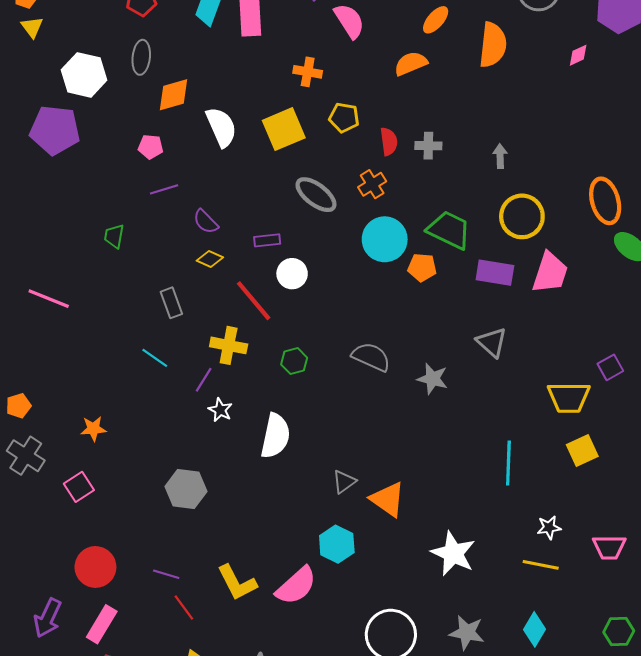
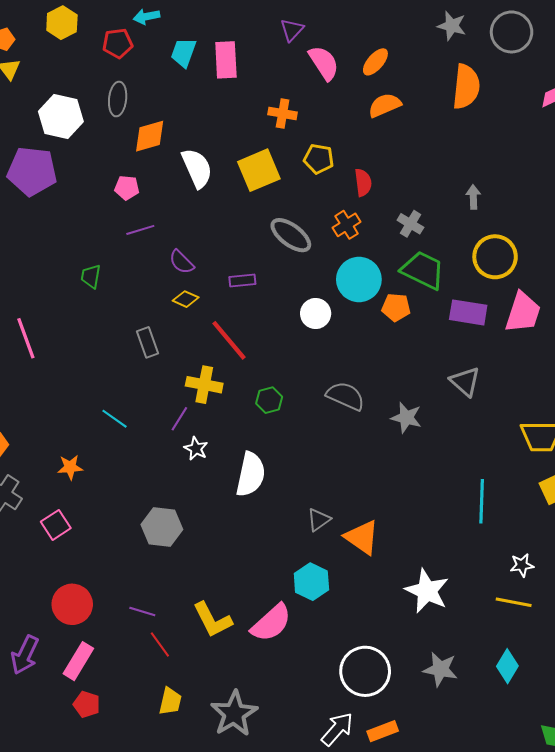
orange ellipse: (436, 20) -> (375, 62), moved
gray cross: (428, 146) -> (410, 224), moved, turned 30
white circle: (292, 274) -> (316, 313), moved
pink line: (49, 299) -> (26, 338), turned 48
cyan line: (155, 358) -> (115, 419), moved

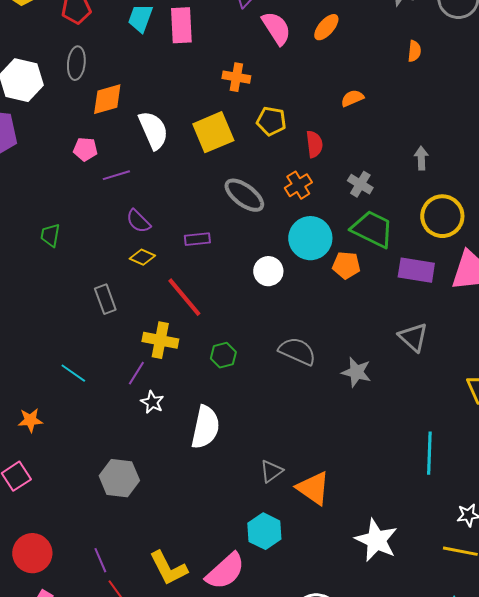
orange semicircle: (466, 87) -> (414, 51), size x0.5
orange semicircle: (385, 105) -> (352, 98), moved, size x0.7
purple line: (140, 230) -> (116, 175), moved
purple line: (142, 612) -> (100, 560), turned 50

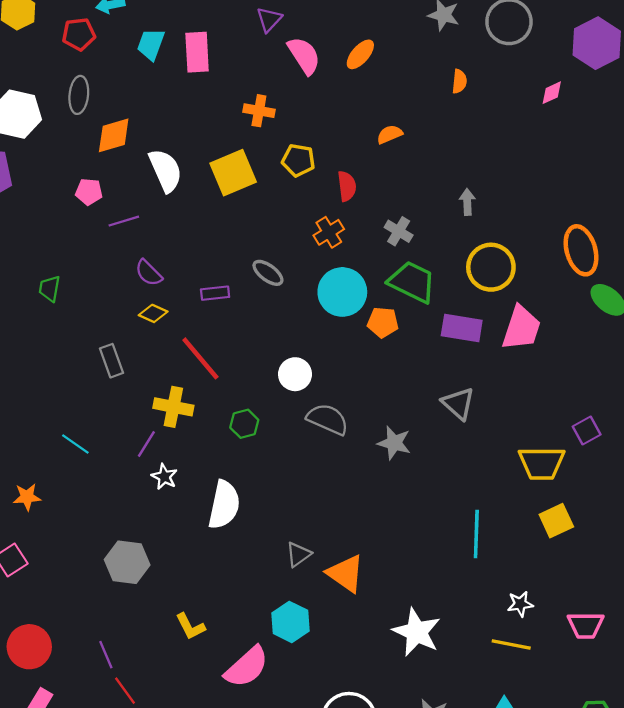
gray ellipse: (244, 195) -> (268, 273), moved, size x0.7
white circle: (268, 271) -> (295, 374), moved
yellow L-shape: (168, 568) -> (190, 626), moved, size x0.7

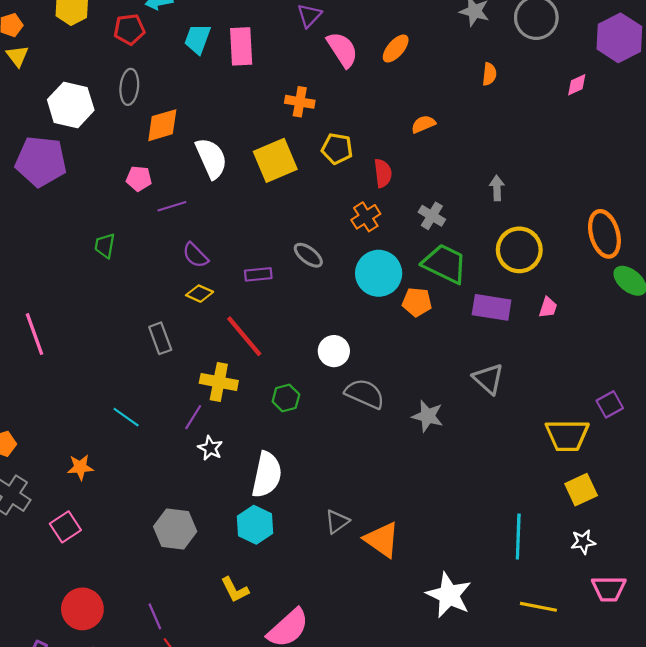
green trapezoid: (50, 289) -> (105, 246), moved
pink trapezoid: (521, 328) -> (548, 307), size x0.5
cyan line: (476, 534) -> (518, 536), moved
white star: (520, 604) -> (583, 542), moved
cyan hexagon: (291, 622) -> (255, 525), moved

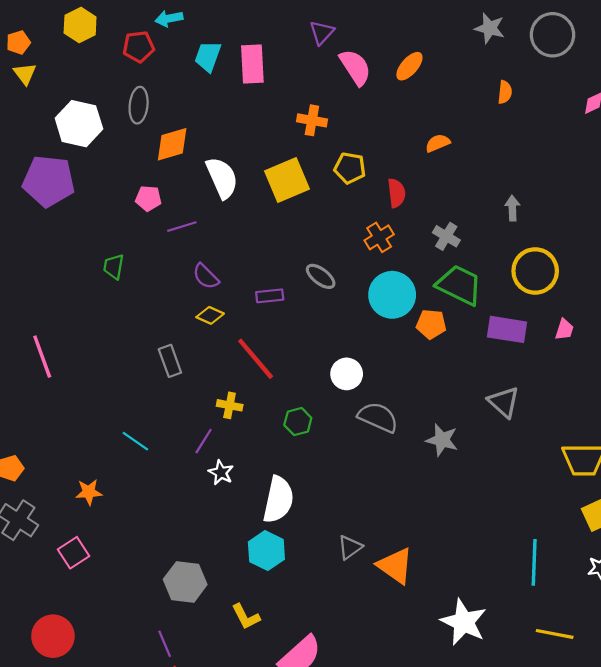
yellow cross: (219, 382) -> (230, 405), size x0.7
gray hexagon: (175, 529) -> (185, 582), moved
red circle: (82, 609) -> (53, 636), moved

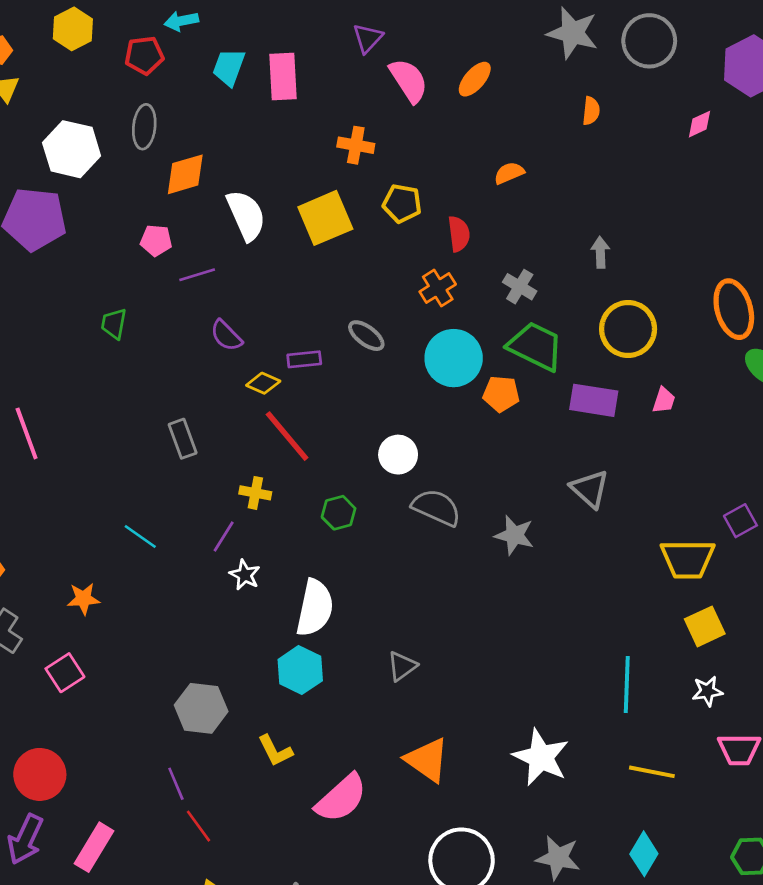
gray star: (490, 28) -> (573, 33), size x1.4
yellow diamond: (210, 315) -> (263, 383), moved
orange triangle: (395, 566) -> (427, 760), moved

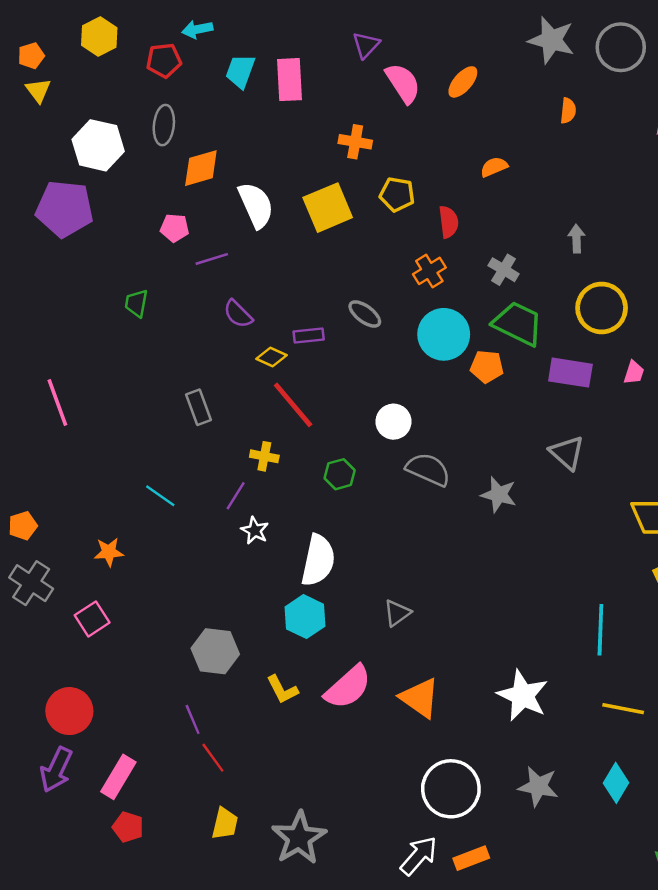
pink semicircle: (341, 798) -> (348, 687), moved

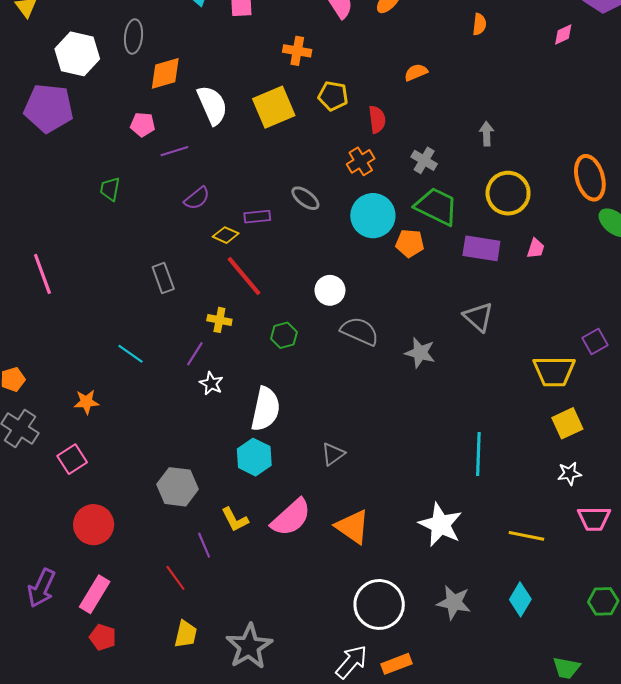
purple semicircle: (238, 314) -> (197, 198), turned -84
cyan line: (600, 630) -> (478, 454), moved
red circle: (69, 711) -> (94, 525), moved
purple line: (193, 719) -> (204, 545), moved

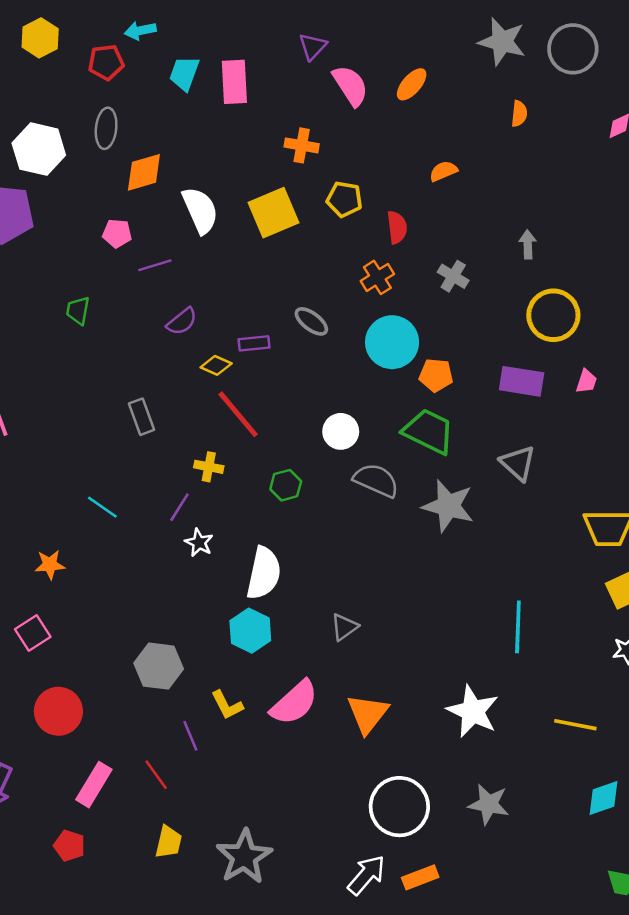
green trapezoid: (436, 206) -> (429, 431), moved
gray star: (420, 353) -> (448, 506), size x1.4
orange triangle: (352, 527) -> (368, 714), turned 33
pink rectangle: (95, 594) -> (94, 785), moved
cyan diamond: (520, 599) -> (603, 798), moved, turned 40

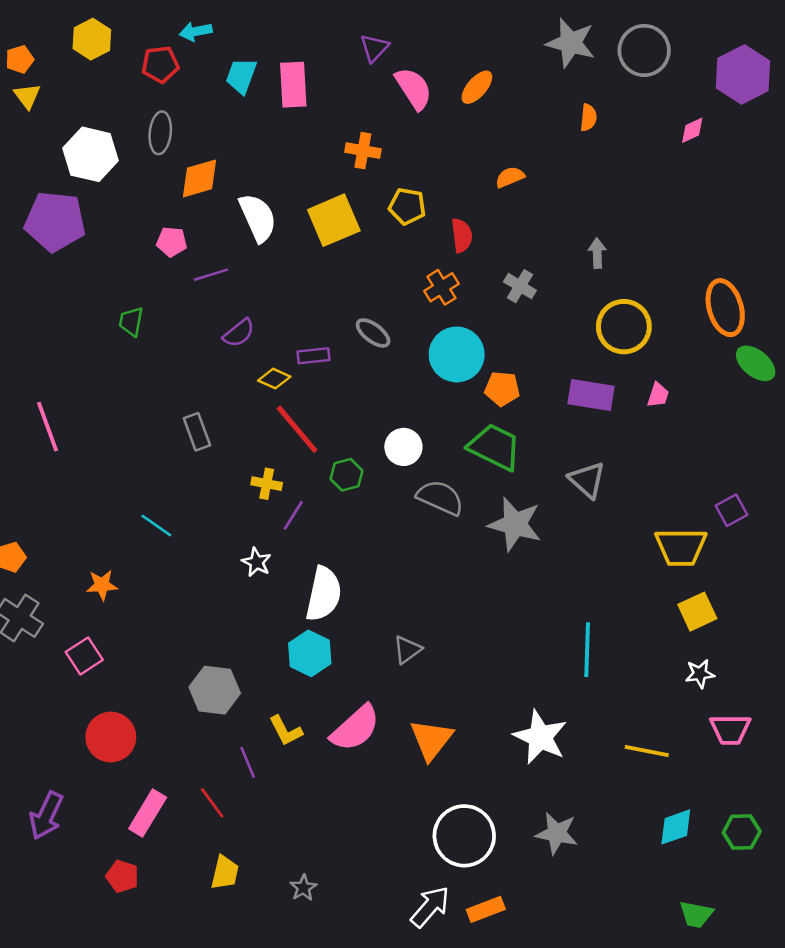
green hexagon: (286, 485) -> (346, 475), moved
purple line: (179, 507) -> (293, 515), moved
gray star: (244, 857) -> (303, 888), size x0.5

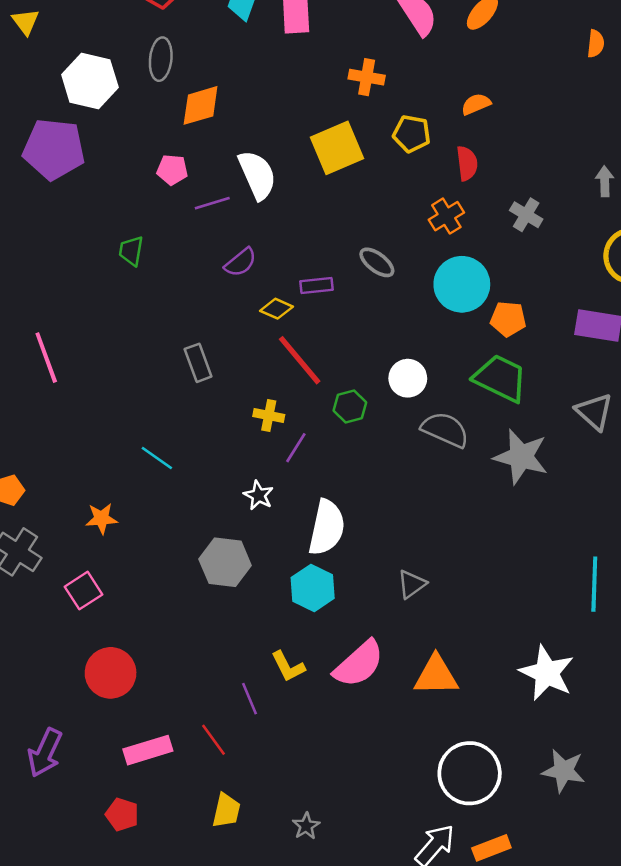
orange semicircle: (510, 177) -> (476, 104), moved
white semicircle: (258, 218) -> (257, 175), moved
gray hexagon: (215, 690) -> (225, 562), moved
orange triangle: (431, 740) -> (436, 675), turned 51
pink rectangle: (148, 813) -> (148, 750), turned 42

